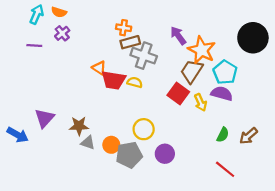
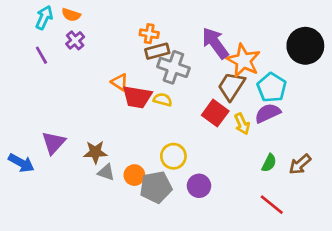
purple arrow: (178, 36) -> (215, 43), size x1.4
purple line: (34, 46) -> (41, 55), turned 56
purple semicircle: (222, 94) -> (268, 113), turned -40

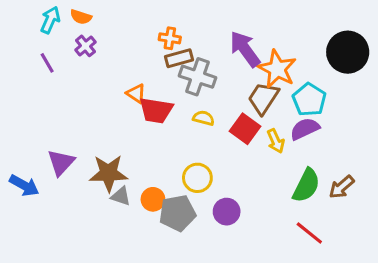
yellow semicircle: (163, 100) -> (204, 118), moved
brown star: (95, 152) -> (109, 173), size x1.4
green semicircle: (269, 163) -> (306, 185), size x1.6

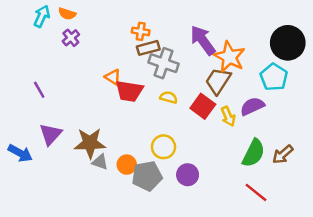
purple line: (47, 63) -> (39, 90), moved
cyan pentagon: (309, 100) -> (274, 77), moved

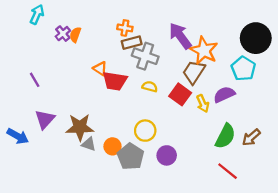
orange semicircle: (67, 14) -> (75, 35), moved, turned 91
gray pentagon: (147, 176) -> (131, 157), turned -30

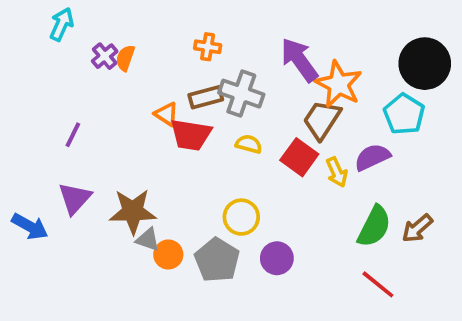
brown rectangle: (132, 43) -> (206, 97), moved
purple line: (35, 80) -> (73, 135), moved, turned 56
orange circle: (112, 146) -> (168, 254), moved

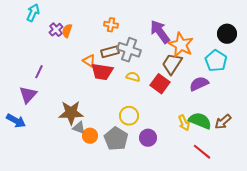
black circle: (425, 64) -> (227, 34), size x0.7
yellow arrow: (337, 172) -> (184, 123), moved
purple triangle: (75, 198) -> (28, 95), moved
green semicircle: (374, 226) -> (200, 121), turned -95

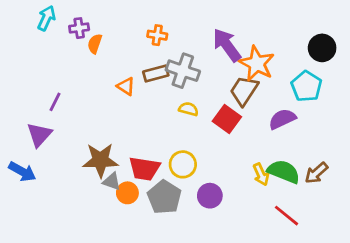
purple cross: (56, 30) -> (79, 28), moved, turned 32
red trapezoid: (102, 72) -> (144, 169), moved

